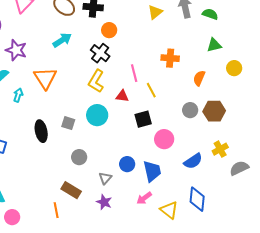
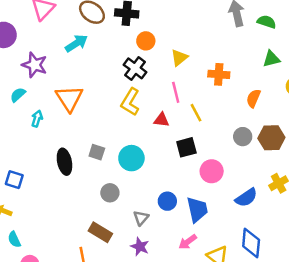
yellow triangle: (155, 12) -> (179, 58), moved
cyan arrow: (62, 40) -> (76, 43), moved
cyan circle: (97, 115) -> (131, 158), moved

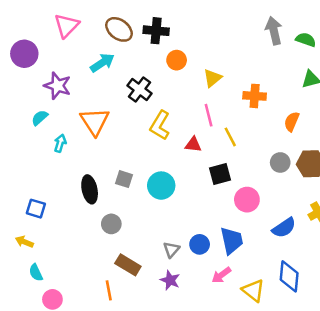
black cross: (135, 68) -> (139, 90), moved
gray circle: (110, 193) -> (111, 224), moved
blue circle: (167, 201) -> (200, 244), moved

